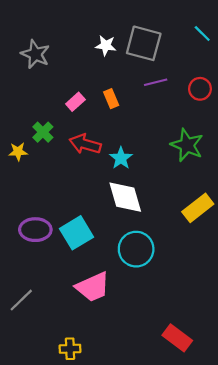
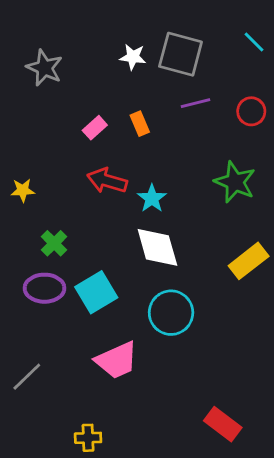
green cross: (43, 132) -> (54, 243), moved

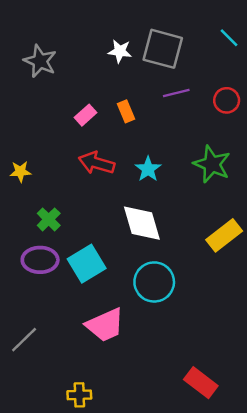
cyan star: (152, 198) -> (148, 169), moved

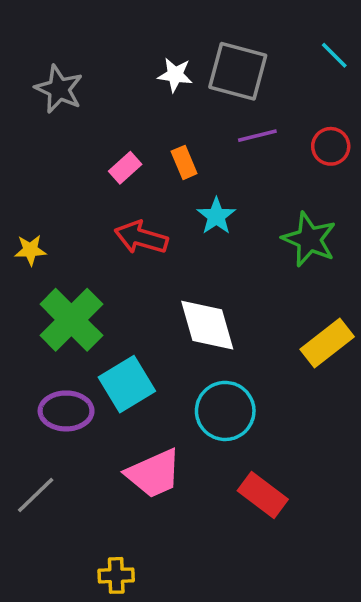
cyan star: (148, 169) -> (216, 216), moved
green cross: (49, 219) -> (71, 320), size x1.8
purple ellipse: (40, 260) -> (66, 411), moved
red rectangle: (201, 383) -> (263, 495), moved

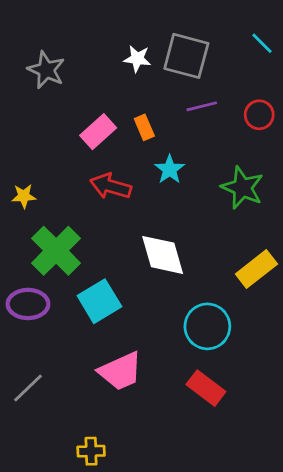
pink rectangle: (125, 168) -> (98, 132), size x1.4
purple ellipse: (66, 411) -> (28, 304), moved
cyan circle: (225, 411) -> (207, 326), moved

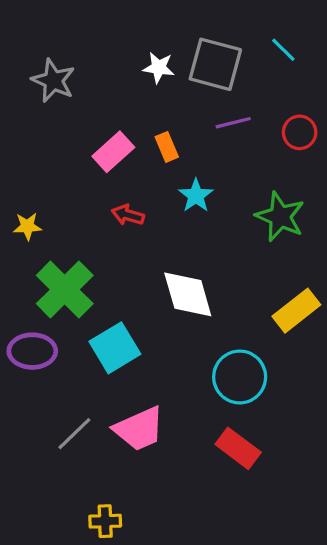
cyan line: (262, 43) -> (283, 50), moved
red arrow: (111, 186) -> (128, 215), size x0.7
gray line: (28, 388) -> (74, 434), moved

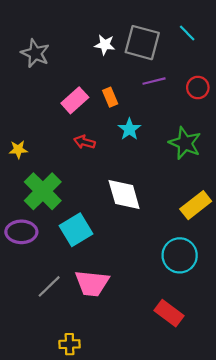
cyan circle: (240, 377) -> (180, 255), moved
pink trapezoid: (139, 429) -> (92, 283), turned 30
red rectangle: (238, 448) -> (169, 313), moved

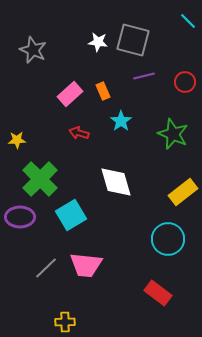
cyan line: (187, 33) -> (188, 21), moved

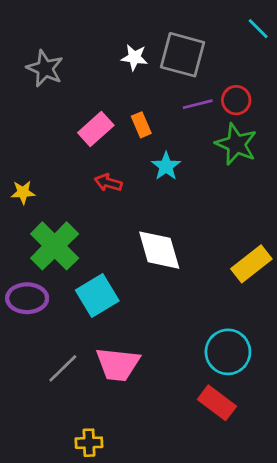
red circle: (185, 82) -> (236, 100), moved
green star: (173, 134) -> (236, 144), moved
cyan circle: (168, 239) -> (228, 352), moved

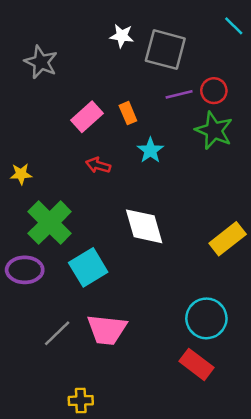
white star: (134, 57) -> (122, 36), moved

